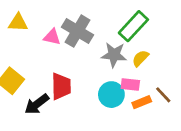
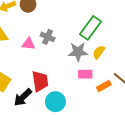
gray cross: (78, 31) -> (48, 37), size x0.6
pink rectangle: (130, 85) -> (85, 74), moved
cyan circle: (111, 95) -> (55, 102), moved

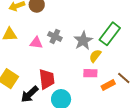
green rectangle: (90, 28) -> (110, 34), moved
gray star: (78, 52) -> (83, 41), moved, turned -30
yellow semicircle: (99, 52) -> (95, 56), moved

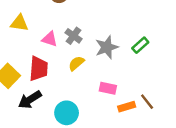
green rectangle: (110, 34) -> (140, 45), size x0.6
yellow semicircle: (95, 56) -> (76, 63), moved
red trapezoid: (47, 79) -> (39, 69), moved

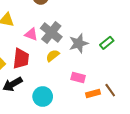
gray cross: (74, 36) -> (51, 33), size x1.5

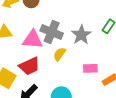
pink triangle: (31, 34) -> (33, 39), size x1.5
red trapezoid: (21, 59) -> (29, 66), turned 75

